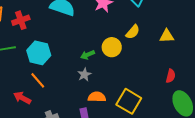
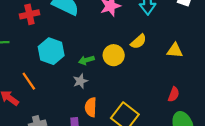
red cross: (21, 20) -> (29, 14), moved
cyan hexagon: (39, 53) -> (51, 51), moved
orange semicircle: (97, 97) -> (91, 107), turned -96

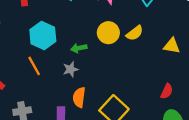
yellow circle: (114, 55) -> (108, 33), moved
orange line: (29, 81) -> (34, 66), moved

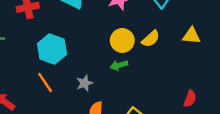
yellow triangle: (172, 46) -> (191, 36), moved
green arrow: (79, 48) -> (119, 65), moved

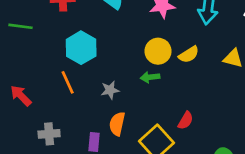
red semicircle: (190, 99) -> (186, 121), moved

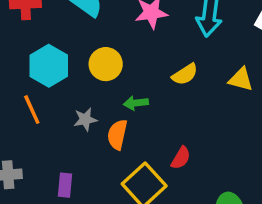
yellow circle: (158, 51) -> (106, 64), moved
orange semicircle: (117, 124) -> (117, 135), moved

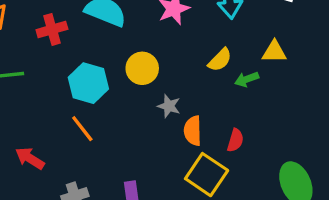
green arrow: (136, 103) -> (247, 79), moved
gray star: (85, 119) -> (169, 106), moved, turned -30
orange semicircle: (117, 135) -> (193, 131), moved

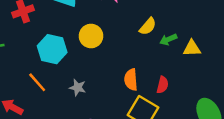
yellow triangle: (274, 52) -> (192, 48), moved
gray star: (169, 106) -> (78, 87), moved
orange line: (82, 129) -> (37, 82), moved

